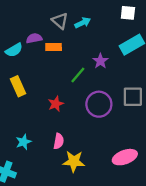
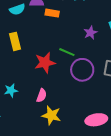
green line: (78, 75) -> (67, 52), moved, turned 63
red star: (56, 104) -> (45, 63), size x1.5

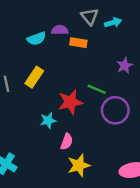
yellow rectangle: (15, 41) -> (34, 77), turned 48
cyan star: (11, 90) -> (48, 121), moved
yellow star: (51, 115) -> (79, 165), turned -30

